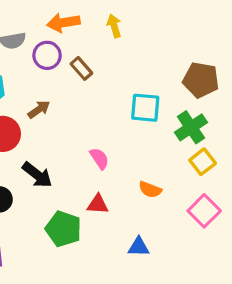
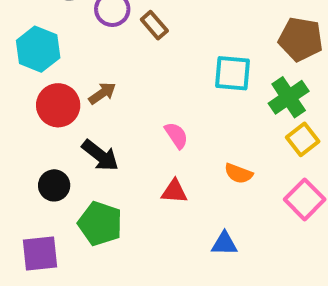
brown arrow: (39, 109) -> (102, 93), moved
green pentagon: (63, 229) -> (100, 224), moved

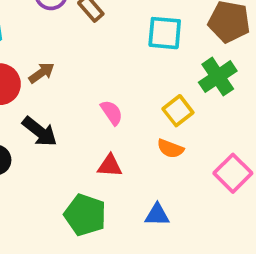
cyan square: (232, 73) -> (165, 33), moved
yellow square: (303, 139) -> (178, 111), moved
green pentagon: (100, 224) -> (85, 215), moved

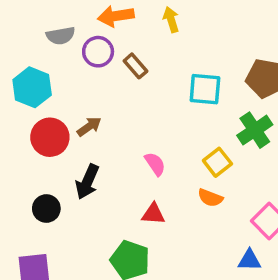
black arrow: (40, 132) -> (87, 182), turned 76
blue triangle: (157, 215) -> (249, 260), moved

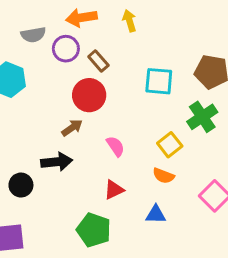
brown arrow: (89, 127) -> (72, 128), moved
red circle: (50, 137) -> (89, 95), moved
black arrow: (87, 182) -> (57, 162), turned -120
red triangle: (153, 214) -> (114, 190), turned -30
blue triangle: (249, 260) -> (156, 214), moved

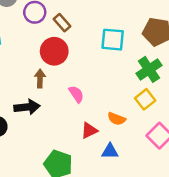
brown arrow: (72, 128) -> (40, 79), turned -54
yellow square: (170, 145) -> (145, 99), moved
red triangle: (114, 190) -> (89, 130), moved

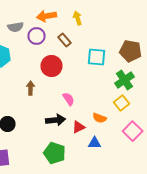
brown rectangle: (62, 23) -> (64, 40), moved
brown arrow: (40, 79) -> (30, 88), moved
black arrow: (27, 107) -> (56, 120), moved

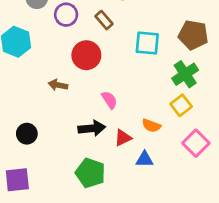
brown arrow: (30, 88) -> (58, 85), turned -80

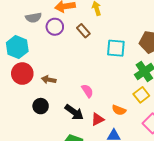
red circle: (86, 55) -> (22, 74), moved
black arrow: (92, 128) -> (74, 112), turned 42
black circle: (27, 134) -> (41, 106), moved

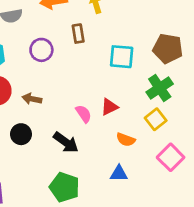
purple circle: (55, 27) -> (41, 50), moved
brown rectangle: (83, 31) -> (78, 34), turned 32
red triangle: (98, 119) -> (109, 107), moved

